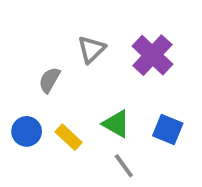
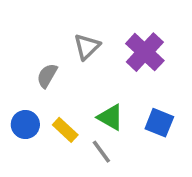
gray line: (124, 166) -> (101, 152), moved

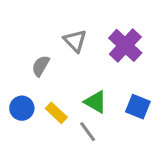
gray triangle: (87, 47) -> (75, 41), turned -30

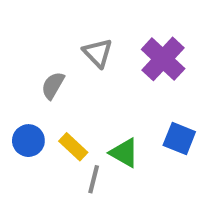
green triangle: (96, 102) -> (124, 153), moved
gray line: (88, 132) -> (94, 179), moved, turned 50

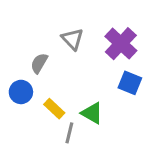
blue square: (179, 139) -> (130, 83), moved
blue circle: (28, 141) -> (21, 92), moved

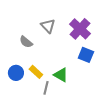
gray semicircle: (39, 63) -> (26, 42), turned -80
blue circle: (21, 92) -> (16, 73), moved

